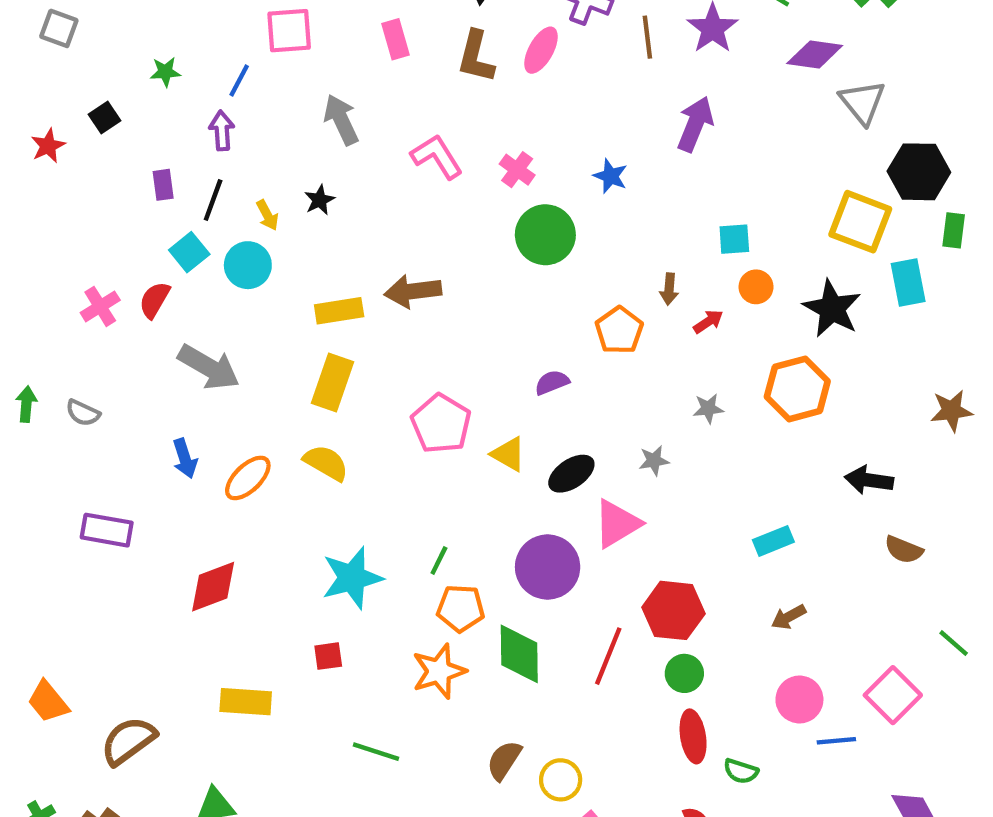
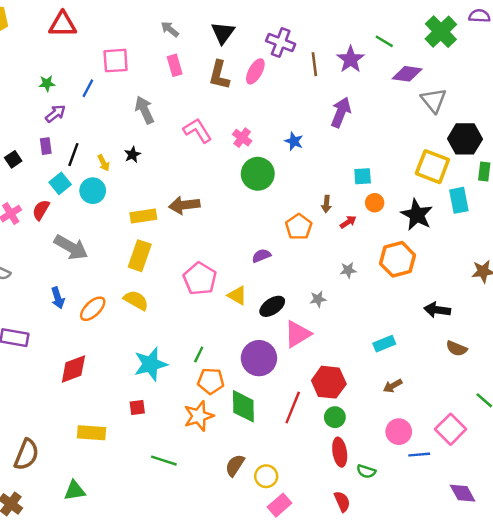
black square: (105, 117) -> (13, 159), moved
purple arrow: (222, 131) -> (55, 114), moved, turned 55
brown semicircle: (128, 741) -> (26, 455), turned 148

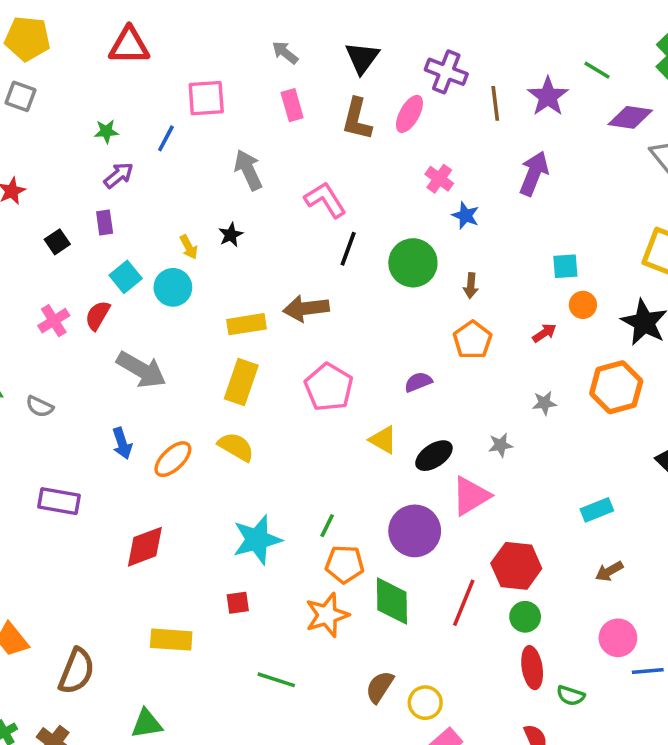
pink cross: (242, 138) -> (439, 179), moved
black line: (73, 155) -> (348, 249), moved
brown arrow: (326, 204) -> (471, 286), moved
pink pentagon: (200, 279) -> (329, 387), moved

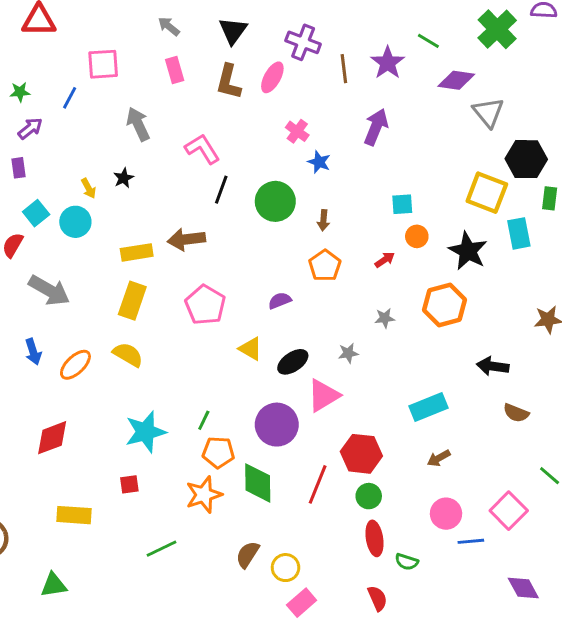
cyan rectangle: (597, 510) -> (428, 407), size x1.4
green line: (276, 680) -> (161, 549), turned -44

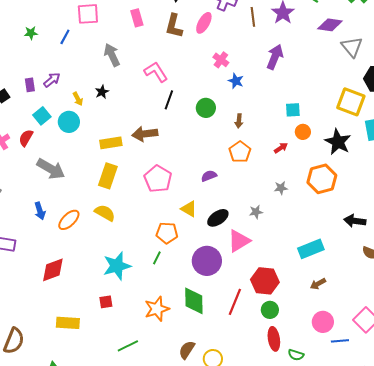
purple arrow: (30, 128) -> (52, 80), moved
green circle: (275, 201) -> (206, 108), size x0.7
orange pentagon: (218, 452) -> (167, 233), moved

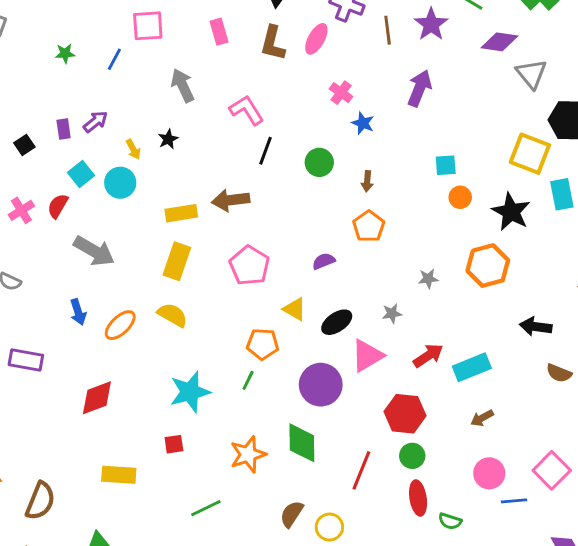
red arrow: (281, 148) -> (428, 356), moved, size x1.5
red line: (235, 302) -> (361, 470), moved

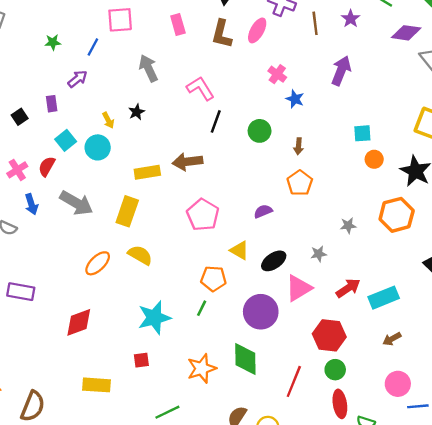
purple star: (431, 24) -> (351, 19), size x0.7
purple arrow: (96, 122) -> (78, 79), moved
yellow rectangle: (177, 261) -> (127, 211), moved
blue arrow: (78, 312) -> (31, 204), moved

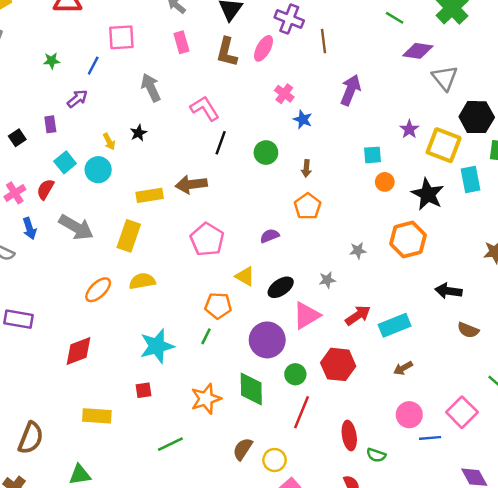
purple star: (351, 19) -> (409, 129), moved
yellow semicircle: (140, 255) -> (142, 281), turned -40
green circle: (335, 370) -> (295, 374), moved

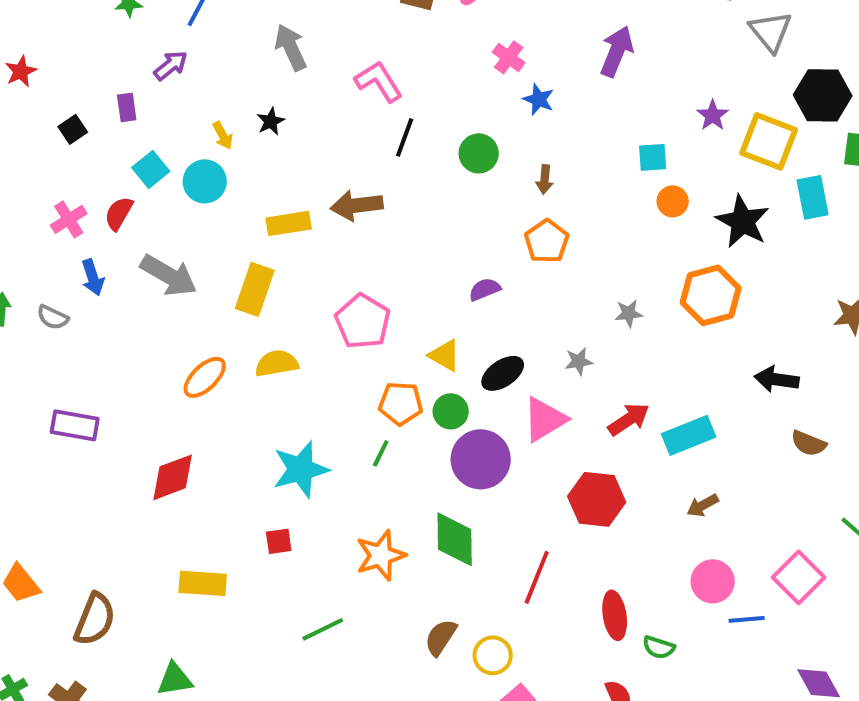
pink pentagon: (207, 240) -> (363, 321), moved
green circle: (295, 374) -> (451, 411), moved

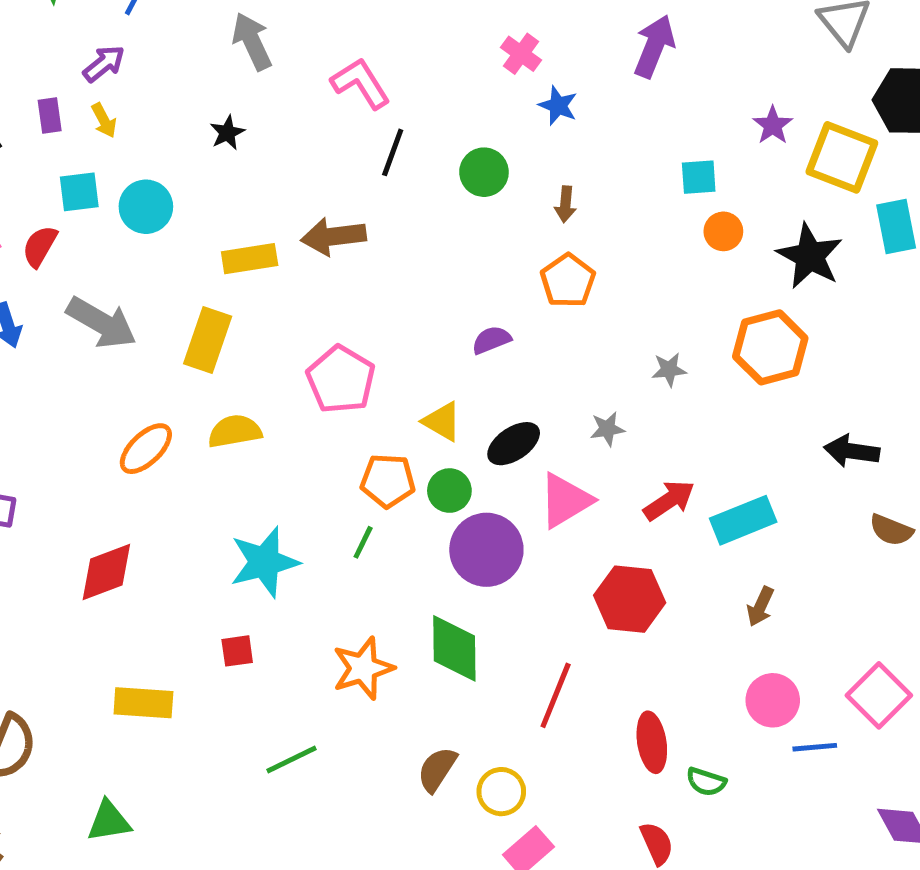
yellow arrow: (223, 135) -> (104, 120), moved
cyan square: (151, 169) -> (79, 192), turned 32
brown arrow: (703, 505) -> (760, 607), turned -36

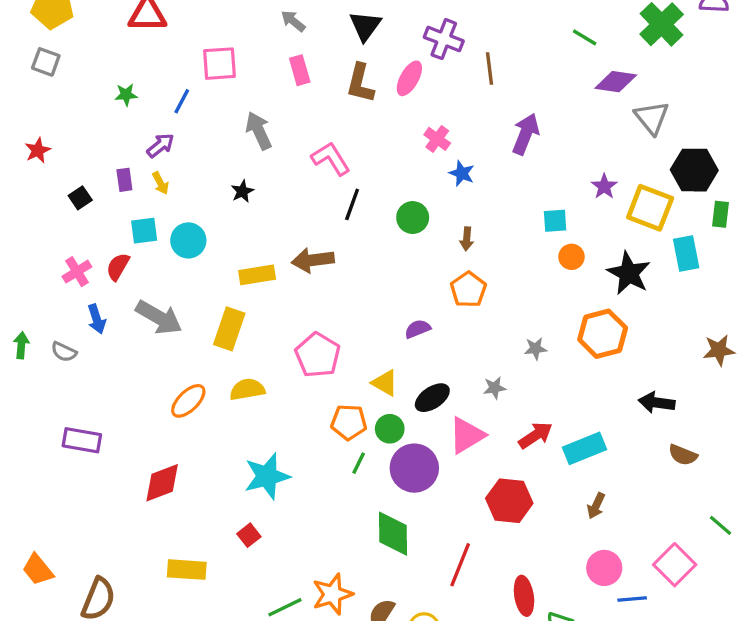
green line: (363, 542) -> (359, 463), moved
red square: (237, 651) -> (249, 535), turned -30
orange star: (363, 668) -> (332, 594), moved

